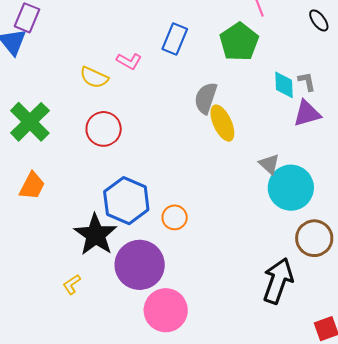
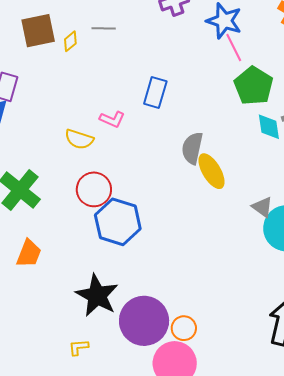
green pentagon: (239, 42) -> (254, 86), moved
blue hexagon: (126, 201) -> (118, 222), moved
orange circle: (175, 217) -> (184, 328), moved
yellow L-shape: (72, 284) -> (79, 347), turned 35

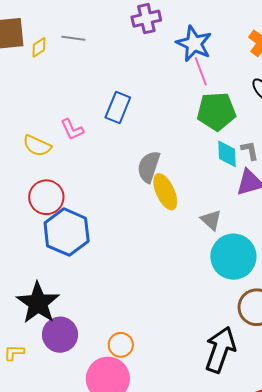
green pentagon: (254, 86) -> (216, 111), turned 30
pink L-shape: (112, 119) -> (72, 129), turned 35
gray triangle: (262, 207) -> (211, 220), moved
purple circle: (144, 321) -> (60, 335), moved, size x0.7

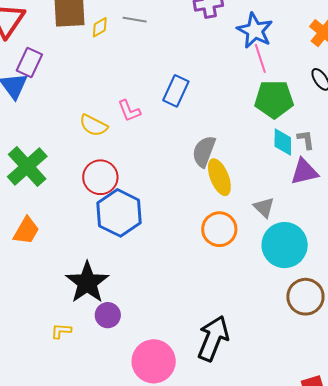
purple circle: (60, 335) -> (108, 315), size x0.7
orange circle: (121, 345) -> (219, 229), moved, size x1.4
black arrow: (220, 350) -> (213, 338), moved

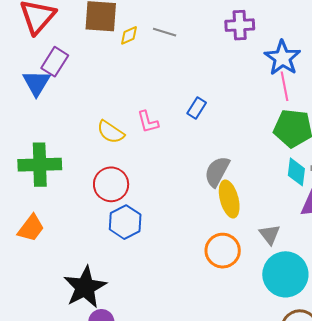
blue rectangle: (176, 91) -> (197, 108), size x0.7
green cross: (27, 167) -> (40, 165), turned 33
blue hexagon: (119, 213) -> (125, 222), size x0.7

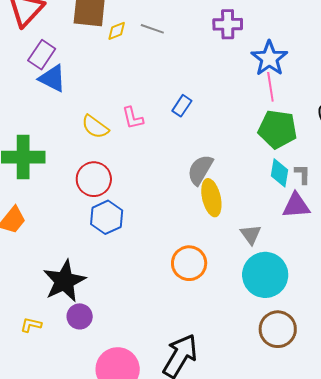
blue triangle: (36, 83) -> (52, 78), moved, turned -36
orange circle: (223, 251) -> (189, 263), moved

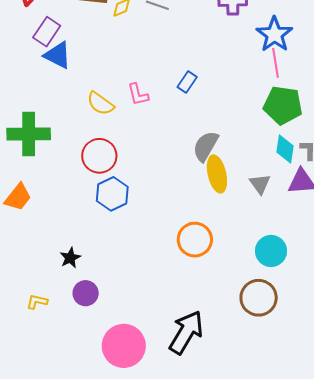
gray triangle: (251, 234) -> (260, 184), moved
cyan circle: (265, 275) -> (271, 251), size x0.7
black star: (64, 281) -> (70, 258), size x0.5
brown circle: (278, 329) -> (259, 298), moved

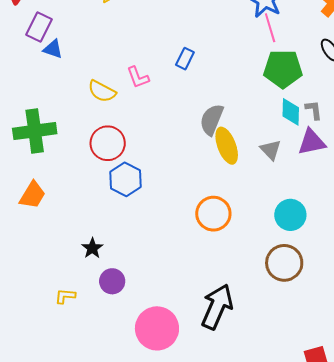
blue triangle: (58, 55) -> (53, 49), size x0.7

